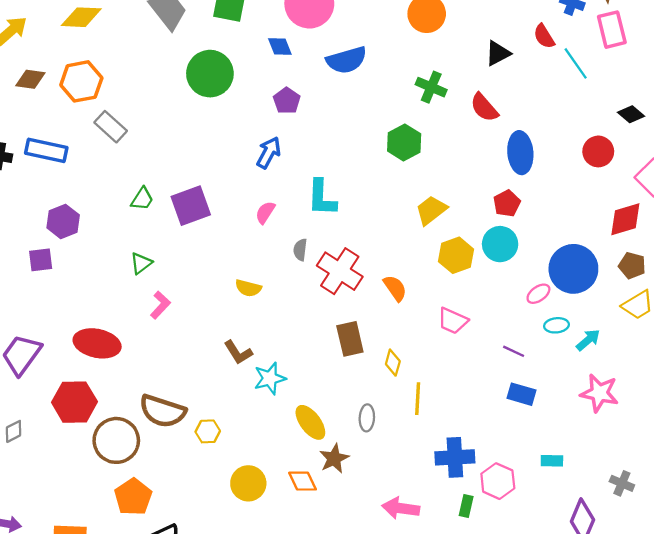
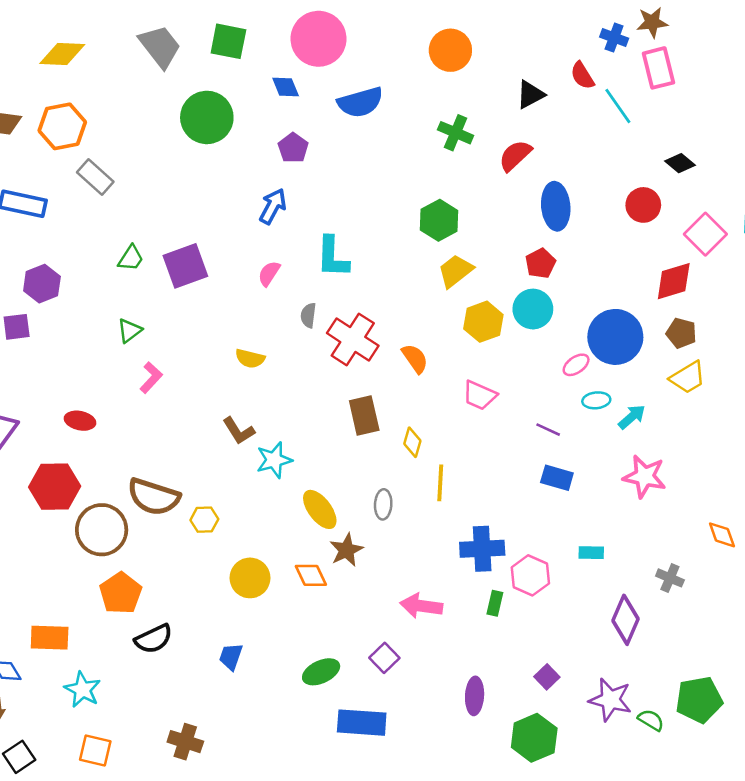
red semicircle: (484, 107) -> (515, 156), turned 88
green hexagon: (404, 142) -> (439, 220), moved
red ellipse: (97, 343) -> (80, 421), size x0.6

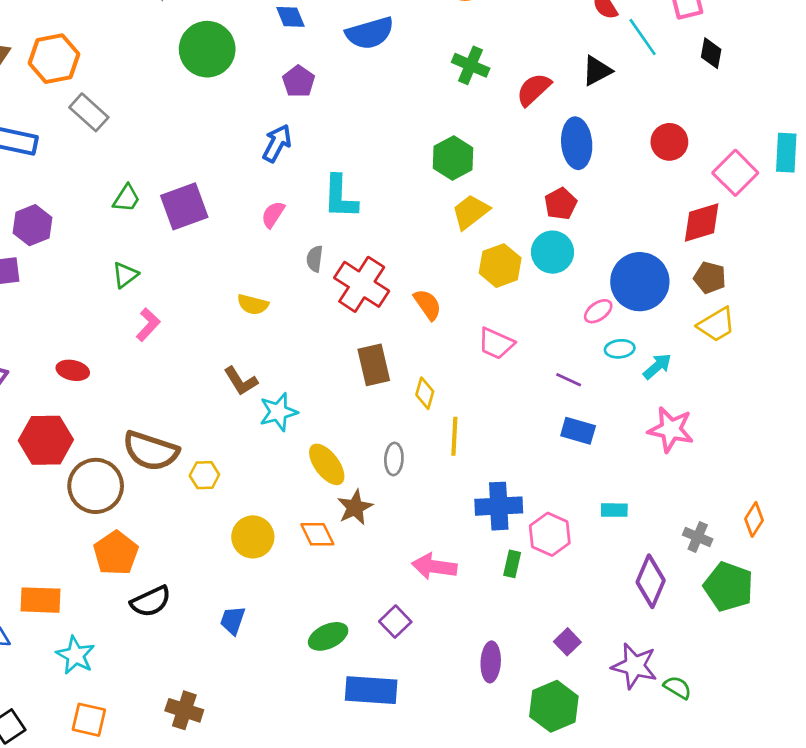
black triangle: (530, 95) -> (597, 71), moved
black diamond: (680, 163) -> (711, 53), moved, turned 60
orange diamond: (722, 535) -> (754, 519), moved, turned 52
green pentagon: (699, 700) -> (729, 587), moved, turned 30

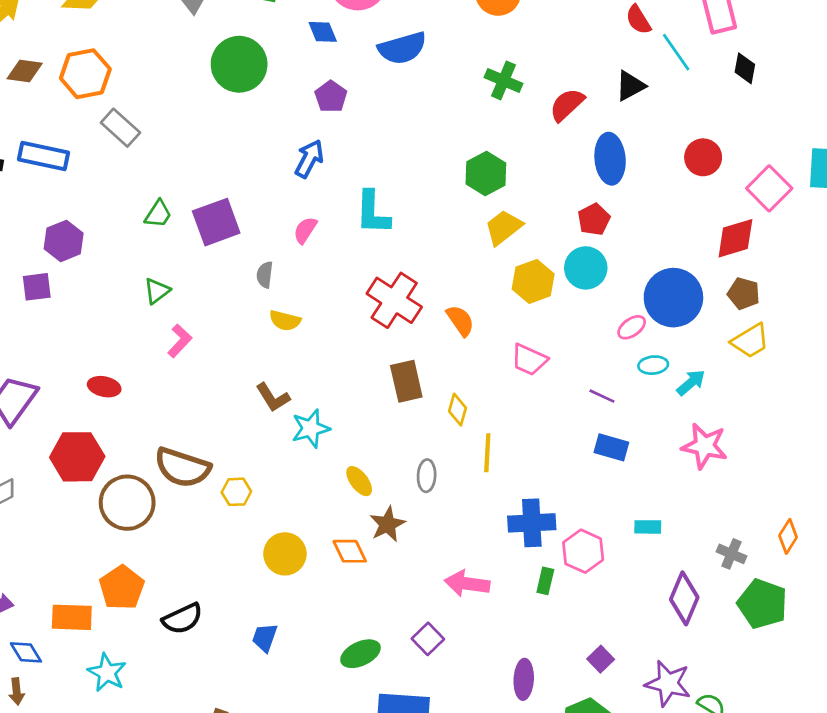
gray semicircle: (315, 259) -> (265, 275), moved
yellow ellipse: (327, 464) -> (359, 481), size x0.7
orange pentagon: (116, 553) -> (122, 588), moved

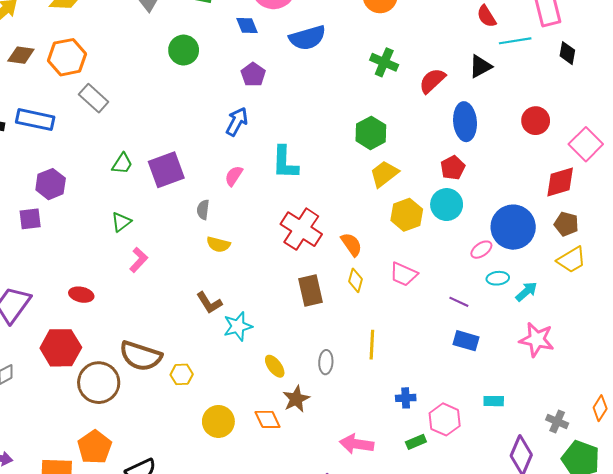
cyan line: (676, 52) -> (515, 41), turned -64
green circle: (239, 64) -> (184, 50), size x0.7
yellow diamond: (458, 410) -> (356, 280), moved
blue cross: (532, 523) -> (406, 398), size x0.6
green rectangle: (545, 581) -> (416, 442), turned 54

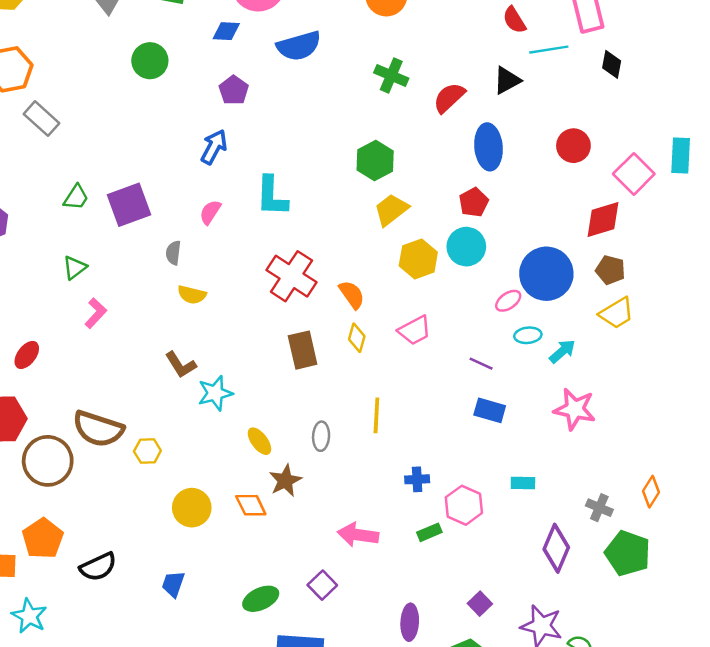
blue diamond: (247, 25) -> (226, 31), turned -65
pink trapezoid: (404, 274) -> (415, 330), turned -52
red ellipse: (81, 295) -> (27, 355), turned -65

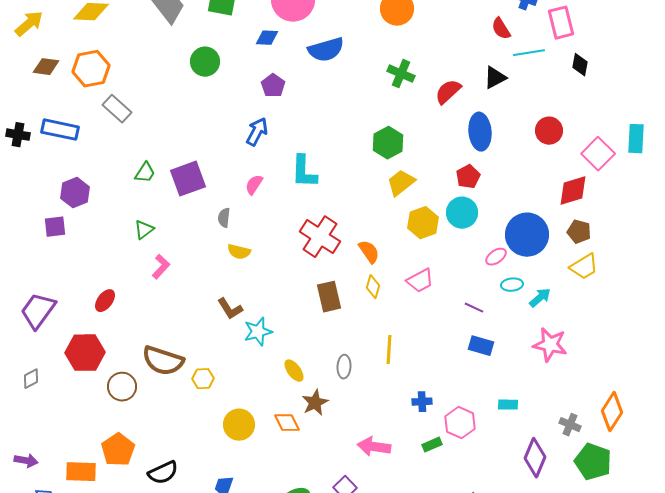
brown circle: (48, 461) -> (122, 387), size x0.7
orange diamond: (651, 492) -> (612, 412), size x1.5

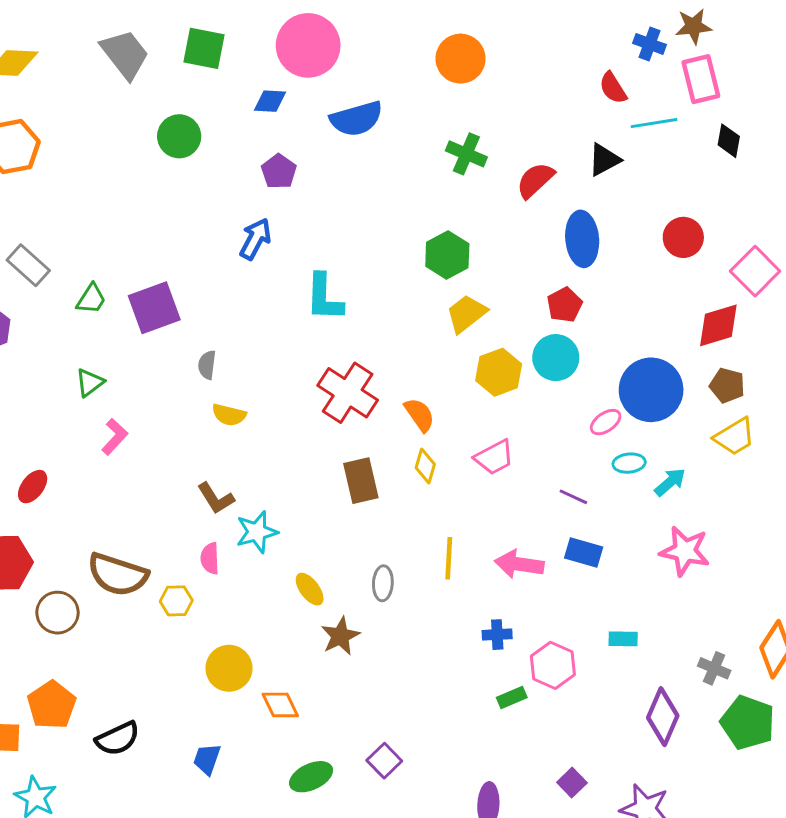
gray rectangle: (117, 109) -> (28, 265), moved
pink semicircle: (254, 185) -> (210, 558), moved, turned -35
orange diamond: (287, 423) -> (280, 705), moved
pink arrow: (374, 447) -> (519, 564), moved

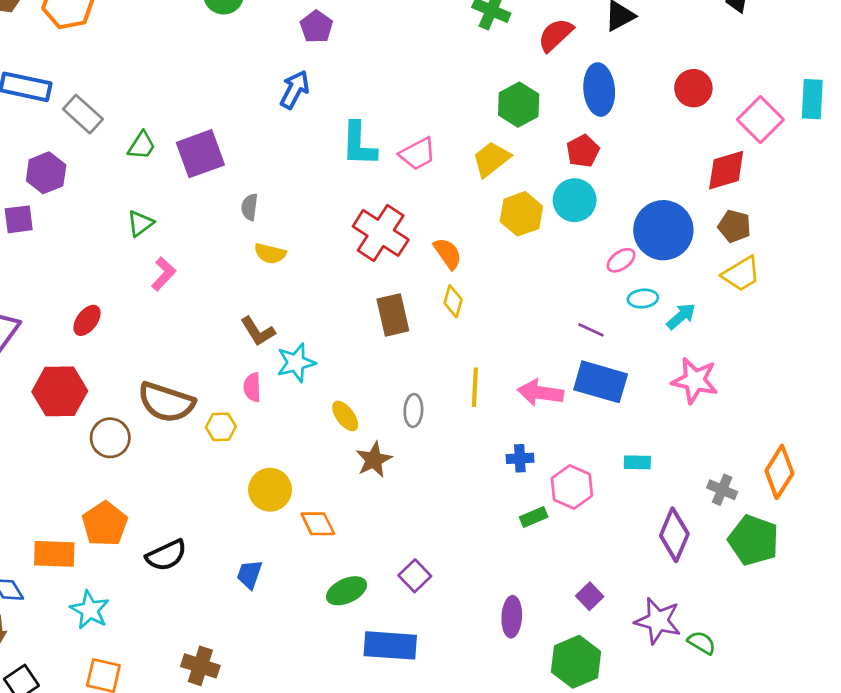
green hexagon: (447, 255) -> (519, 105), moved
pink trapezoid: (494, 457) -> (418, 154), moved
blue rectangle: (584, 552) -> (601, 382), size x1.5

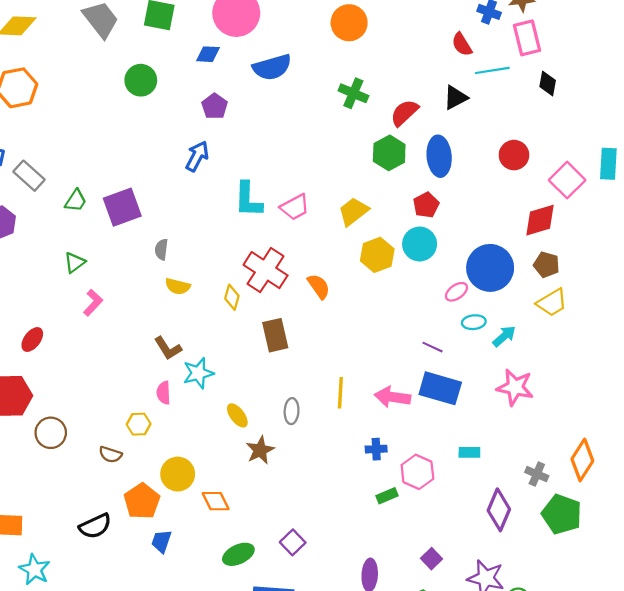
green hexagon: (519, 105) -> (389, 153), moved
yellow diamond: (453, 301) -> (232, 297), moved
brown semicircle: (166, 402) -> (110, 455), moved, size x0.5
orange pentagon: (105, 524) -> (142, 501), moved

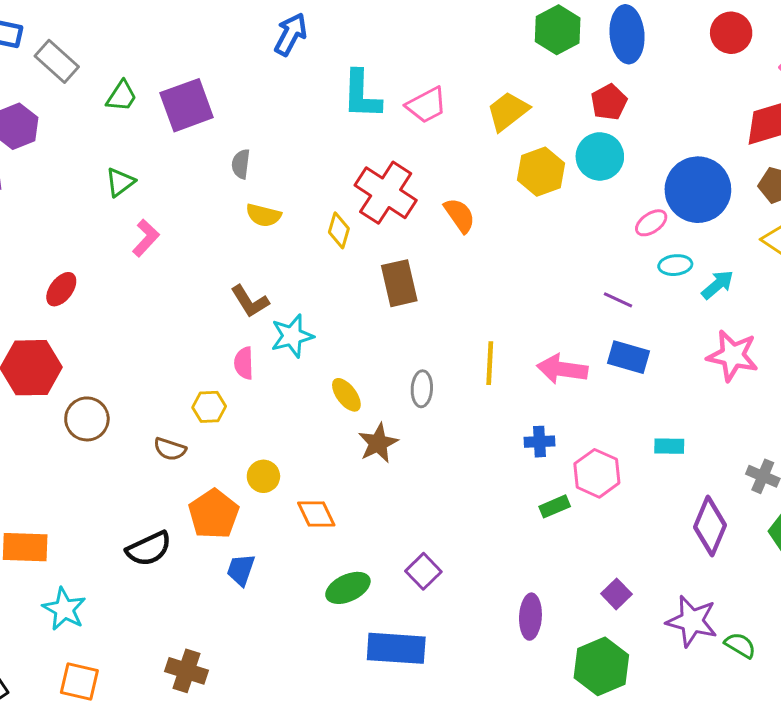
blue rectangle: (440, 388) -> (629, 357), size x0.7
yellow circle: (178, 474) -> (263, 476), size x0.7

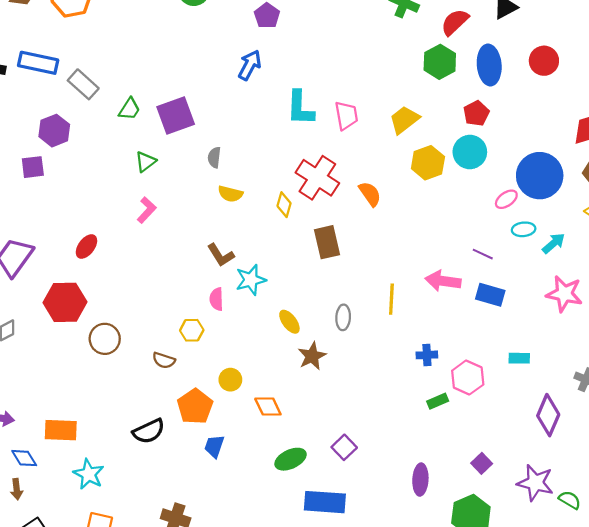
red circle: (731, 33) -> (544, 61), moved
pink trapezoid: (426, 105) -> (346, 115), turned -72
green triangle: (120, 182) -> (146, 162), moved
pink arrow: (562, 369) -> (443, 281), moved

